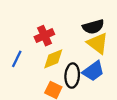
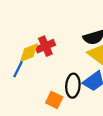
yellow diamond: (53, 59) -> (29, 53), moved

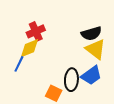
red cross: (45, 46) -> (36, 31), moved

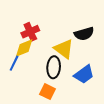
yellow triangle: (96, 49) -> (64, 49), moved
black ellipse: (71, 80) -> (54, 67), moved

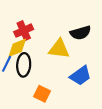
yellow triangle: (64, 49) -> (59, 49), turned -30
black ellipse: (54, 67) -> (24, 65), moved

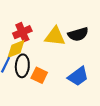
yellow triangle: (59, 49) -> (55, 36), moved
orange square: (42, 94) -> (39, 75), moved

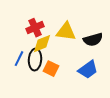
black semicircle: (78, 34) -> (93, 40), moved
yellow diamond: (16, 49) -> (42, 44), moved

